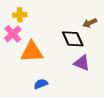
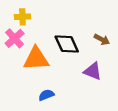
brown arrow: (90, 23) -> (102, 39), moved, turned -128
black diamond: (73, 39) -> (67, 44), moved

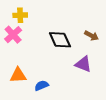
orange triangle: (36, 59) -> (18, 75), moved, size x0.7

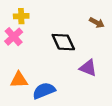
brown arrow: (91, 36) -> (97, 23), moved
blue semicircle: (42, 86) -> (44, 91), size x1.5

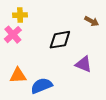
black diamond: (63, 42) -> (60, 40), turned -75

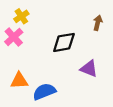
yellow cross: (20, 15) -> (21, 16), turned -32
brown arrow: (92, 21) -> (98, 23), turned -104

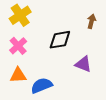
yellow cross: (21, 16) -> (20, 15), size x1.5
pink cross: (14, 37) -> (18, 46), moved

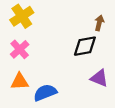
black diamond: (60, 40) -> (85, 46), moved
purple triangle: (83, 64) -> (99, 78), moved

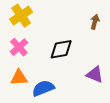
black diamond: (85, 46) -> (61, 49), moved

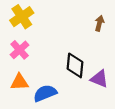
black diamond: (61, 49) -> (75, 65), moved, turned -75

